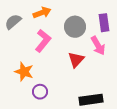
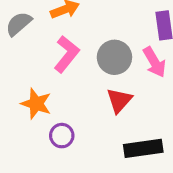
gray circle: (75, 27) -> (114, 57), moved
red triangle: (76, 60) -> (119, 100), moved

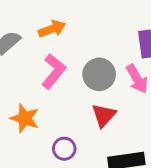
purple circle: (62, 136) -> (64, 149), moved

